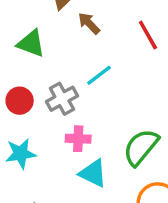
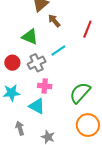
red line: (148, 35) -> (87, 29), turned 48
green triangle: (31, 43) -> (30, 37), moved
cyan triangle: (93, 173) -> (37, 106), moved

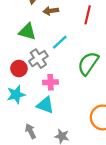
brown arrow: (54, 21) -> (51, 11), turned -48
red circle: (12, 63) -> (19, 69), moved
green semicircle: (80, 93) -> (88, 63), moved

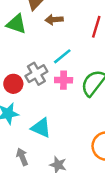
green triangle: (27, 32) -> (16, 24), moved
pink cross: (50, 82) -> (64, 80), moved

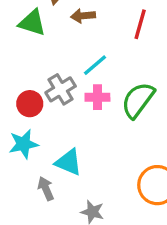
gray arrow: (22, 157) -> (46, 189), moved

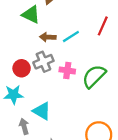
brown arrow: (83, 16) -> (48, 37), moved
cyan line: (95, 65) -> (71, 37), moved

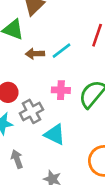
gray cross: (43, 62) -> (31, 111), moved
cyan triangle: (42, 111) -> (55, 134), moved

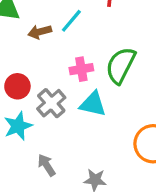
cyan triangle: (55, 134) -> (93, 104), moved

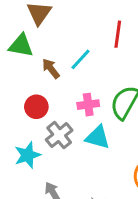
brown arrow: (40, 32) -> (51, 69), turned 65
red circle: (17, 86) -> (36, 107), moved

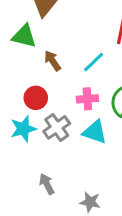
cyan line: (81, 59) -> (94, 62), moved
cyan star: (28, 155) -> (23, 129), moved

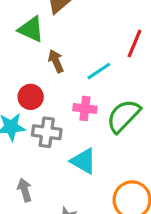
gray cross: (57, 127) -> (47, 132), turned 32
cyan triangle: (95, 132) -> (84, 161), moved

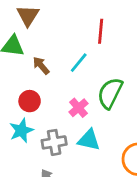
pink cross: (85, 108) -> (78, 108), moved, turned -30
gray cross: (47, 132) -> (54, 142), moved

